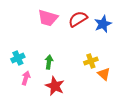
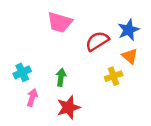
red semicircle: (78, 19) -> (97, 41), moved
orange triangle: (104, 74) -> (130, 56), moved
red star: (55, 86) -> (68, 107), turned 30

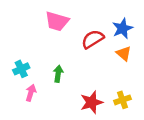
yellow cross: (114, 76) -> (122, 100), moved
red star: (68, 107) -> (92, 102), moved

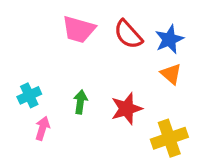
red semicircle: (93, 39) -> (128, 34), moved, turned -100
yellow cross: (122, 100) -> (169, 138), size x1.5
red star: (92, 102) -> (126, 109), moved

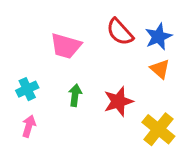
pink trapezoid: (79, 29) -> (66, 46), moved
pink arrow: (42, 128) -> (29, 126), moved
yellow cross: (169, 138) -> (158, 129), turned -32

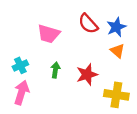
pink arrow: (29, 126) -> (21, 93), size x1.5
yellow cross: (158, 129) -> (116, 95), turned -30

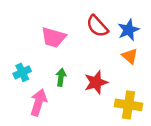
pink arrow: (21, 93) -> (38, 102), moved

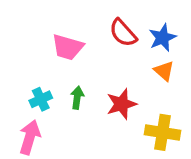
cyan cross: (22, 72) -> (41, 99), moved
pink arrow: (38, 102) -> (30, 137), moved

